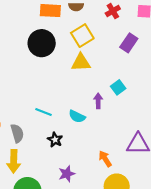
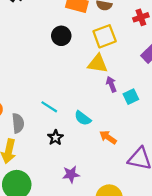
black circle: (42, 43) -> (61, 36), size x0.7
purple arrow: (98, 101) -> (111, 84), moved, turned -32
orange arrow: (105, 159) -> (108, 137), moved, turned -35
purple star: (67, 174) -> (71, 174), moved

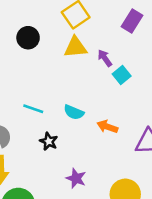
black circle: (61, 36) -> (28, 38), moved
purple arrow: (111, 84) -> (105, 58), moved
purple star: (71, 174) -> (76, 178), turned -30

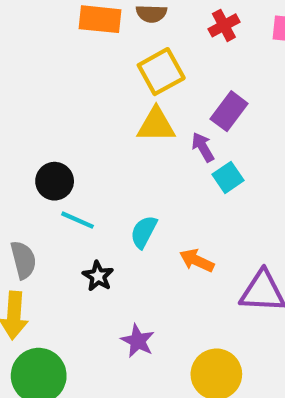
purple rectangle: (132, 21) -> (229, 111), moved
black circle: (28, 38) -> (55, 181), moved
cyan semicircle: (74, 112) -> (144, 232), turned 90

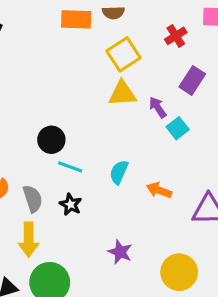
red cross: (224, 25) -> (176, 36), moved
purple rectangle: (229, 111) -> (192, 80), moved
black star: (98, 276) -> (71, 204), moved

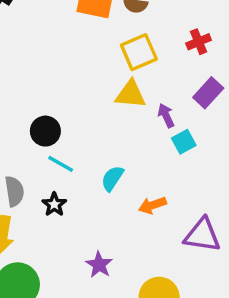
orange arrow: (159, 190) -> (152, 205), turned -50

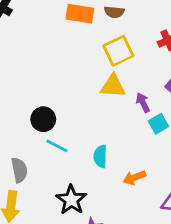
cyan semicircle: (112, 178) -> (100, 156), turned -30
black star: (54, 204) -> (71, 200), moved, size x1.5

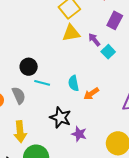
gray semicircle: (19, 170) -> (19, 95), moved
orange arrow: (134, 178) -> (91, 94), moved

